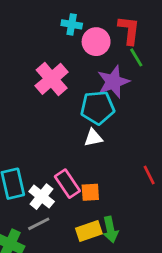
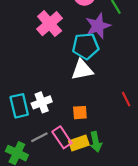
white triangle: (93, 138) -> (82, 70), size x1.5
pink rectangle: (67, 184) -> (62, 137), moved
white cross: (42, 197) -> (42, 102), moved, turned 30

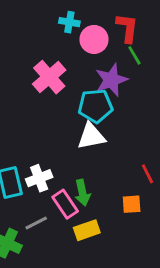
orange square: (80, 113) -> (132, 204), moved
pink rectangle: (62, 137) -> (65, 204), moved
green arrow: (96, 142) -> (82, 193), moved

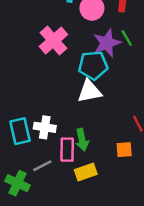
green line: (134, 55) -> (127, 38), moved
white cross: (39, 178) -> (45, 127), turned 30
pink rectangle: (65, 204) -> (67, 150), turned 35

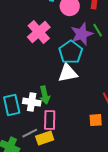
cyan pentagon: (93, 65) -> (71, 52), turned -30
green arrow: (82, 140) -> (45, 95), moved
yellow rectangle: (86, 172) -> (45, 138), moved

